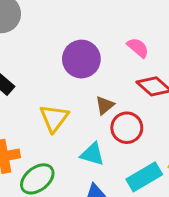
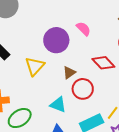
pink semicircle: (138, 48) -> (84, 29), moved
yellow triangle: (54, 118) -> (35, 66), moved

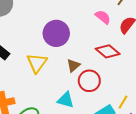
pink semicircle: (84, 29) -> (103, 17), moved

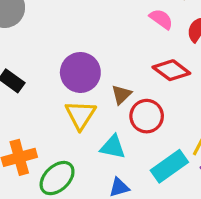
purple circle: (56, 33) -> (80, 72), moved
yellow triangle: (37, 63) -> (80, 115), moved

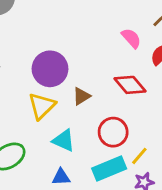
red circle: (147, 116) -> (113, 132), moved

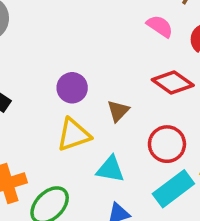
purple circle: (50, 69) -> (72, 88), size x0.7
yellow triangle: (42, 106) -> (74, 135), turned 40

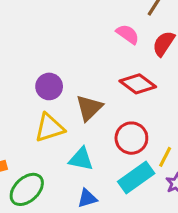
brown triangle: (118, 111) -> (89, 108), size x1.4

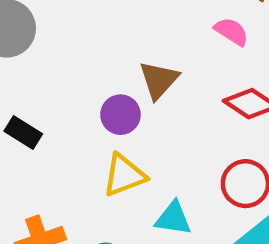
brown triangle: (89, 108) -> (159, 80), moved

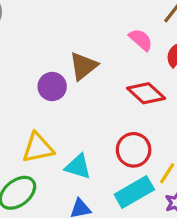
yellow triangle: (124, 175) -> (38, 148), moved

